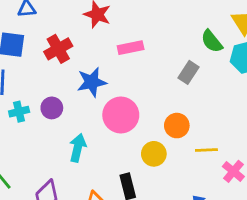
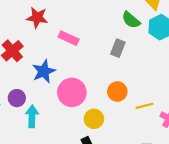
pink rectangle: (131, 48) -> (69, 38), turned 48
cyan arrow: (78, 148) -> (32, 116), moved
yellow circle: (154, 154) -> (94, 119), moved

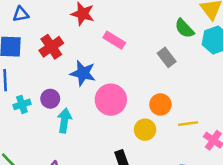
gray rectangle: (118, 48) -> (167, 57), turned -66
blue star: (44, 71) -> (83, 73), turned 30
yellow circle: (94, 119) -> (145, 130), moved

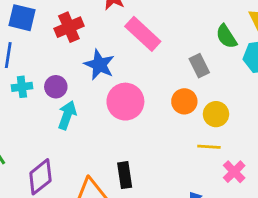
pink rectangle: (114, 40) -> (143, 34), size x1.4
orange circle: (160, 104) -> (184, 101), moved
yellow circle: (145, 130) -> (216, 114), moved

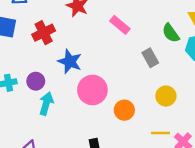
pink rectangle: (143, 34) -> (120, 25), moved, size x0.7
orange circle: (184, 101) -> (124, 110), moved
yellow line: (209, 147) -> (161, 133), moved

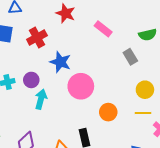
green semicircle: (171, 33) -> (148, 35), turned -66
orange circle: (124, 110) -> (108, 112), moved
yellow line: (161, 133) -> (143, 113), moved

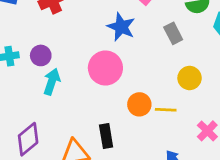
blue star: (60, 62) -> (121, 27), moved
yellow line: (143, 113) -> (166, 110), moved

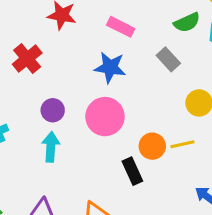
purple circle: (41, 55) -> (53, 110), moved
black rectangle: (106, 136) -> (132, 171), moved

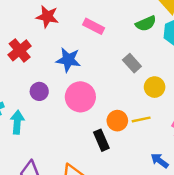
gray rectangle: (168, 59) -> (132, 63), moved
blue star: (110, 67) -> (68, 60), moved
cyan arrow: (51, 147) -> (17, 122), moved

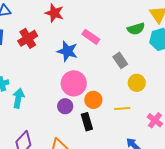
pink rectangle: (94, 26) -> (91, 37), moved
purple circle: (39, 91) -> (65, 106), moved
orange circle: (117, 121) -> (93, 100), moved

